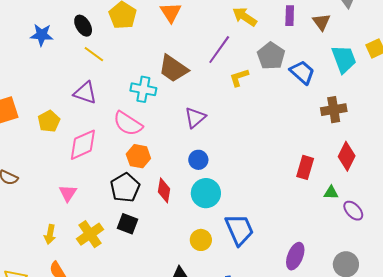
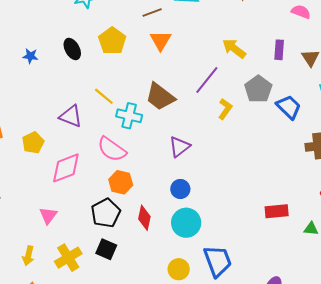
blue star: (42, 35) -> (30, 56), size x0.7
yellow line: (94, 54) -> (104, 96), moved
yellow L-shape: (239, 77) -> (225, 109), turned 140
red rectangle: (305, 167) -> (277, 211), moved, turned 65

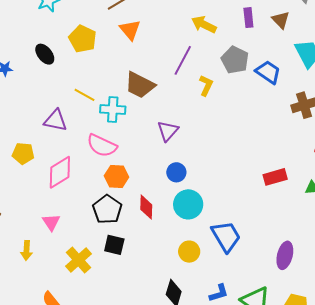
yellow pentagon: (33, 143) -> (23, 153), turned -30
yellow arrow: (28, 256) -> (26, 250), moved

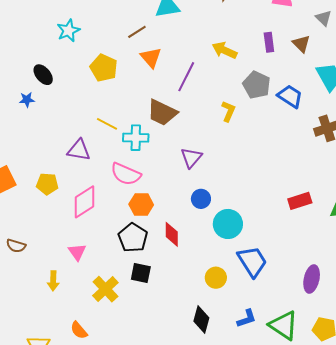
black ellipse: (45, 54) -> (43, 75), moved
purple line: (183, 60) -> (186, 77), moved
cyan circle: (188, 204) -> (228, 224), moved

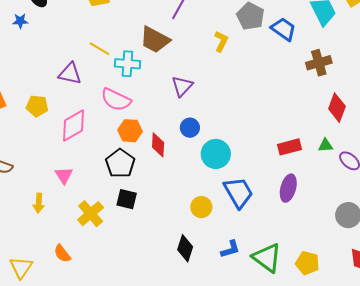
red rectangle: (300, 201) -> (289, 147), moved
red diamond: (172, 234) -> (158, 145), moved
purple ellipse: (312, 279) -> (288, 188), moved

